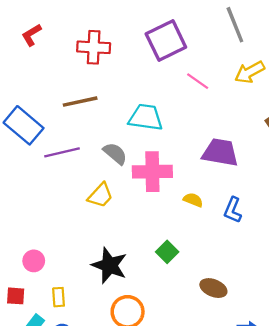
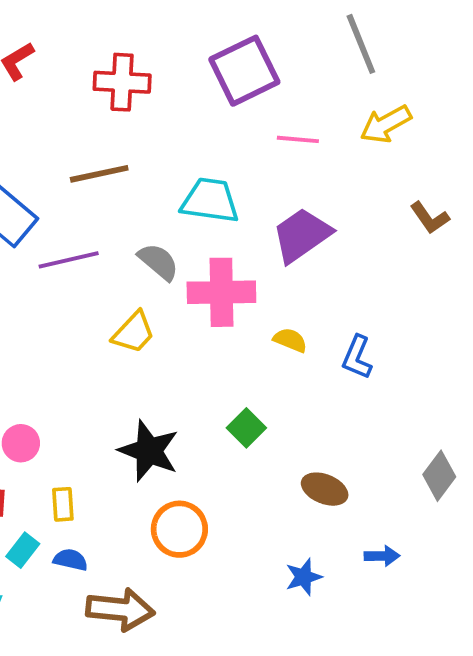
pink line: (198, 81) -> (298, 139), turned -30
purple trapezoid: (220, 152) -> (302, 235), moved, turned -45

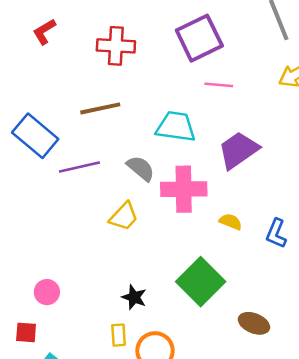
pink line: (298, 139) -> (219, 85), moved
green square: (246, 428) -> (201, 282), size x1.8
black star: (149, 451) -> (134, 297), size x0.6
yellow rectangle: (63, 504) -> (119, 335), moved

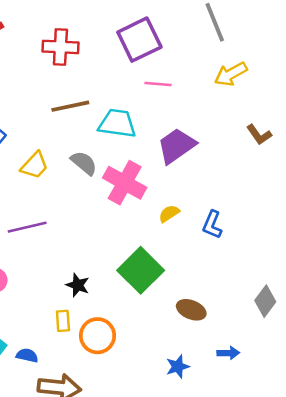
brown line: (100, 108) -> (70, 106), moved
purple line: (79, 167) -> (27, 227), moved
pink cross: (184, 189) -> (125, 183), turned 30
yellow trapezoid: (124, 217) -> (35, 165), moved
yellow semicircle: (231, 222) -> (169, 214), turned -55

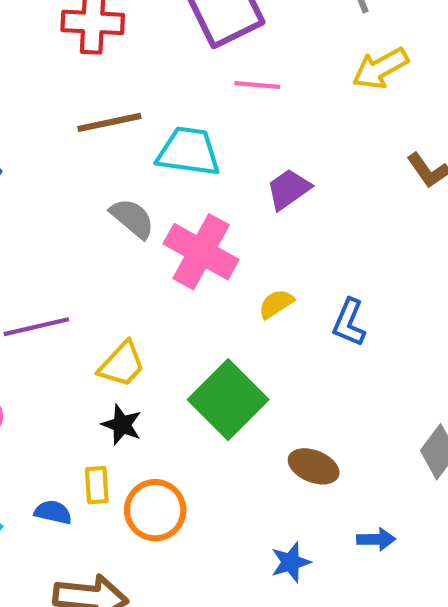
purple trapezoid: (176, 146) -> (289, 189), size x0.7
yellow trapezoid: (35, 165) -> (122, 364), moved
blue semicircle: (27, 355) -> (53, 512), moved

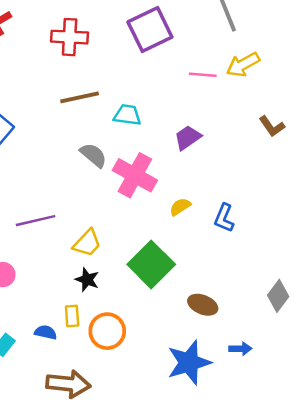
pink line: (257, 85) -> (203, 75), moved
cyan trapezoid: (189, 152) -> (127, 115), size x0.7
blue star: (291, 562) -> (189, 363), size x1.8

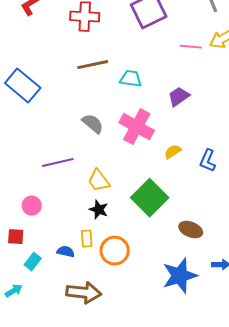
gray semicircle: (93, 155) -> (93, 124), moved
yellow trapezoid: (87, 243) -> (99, 181), turned 100

